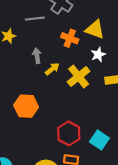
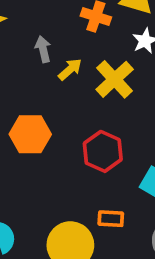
red hexagon: (69, 133) -> (103, 151), moved

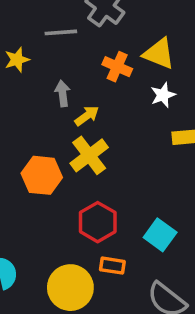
yellow cross: (115, 79) -> (89, 155), moved
red hexagon: (103, 151) -> (98, 222), moved

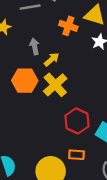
orange hexagon: (42, 175) -> (25, 81), moved
red hexagon: (98, 222) -> (77, 121), moved

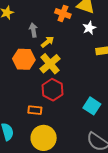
red hexagon: (77, 121) -> (53, 90), moved
orange rectangle: (76, 155) -> (35, 110), moved

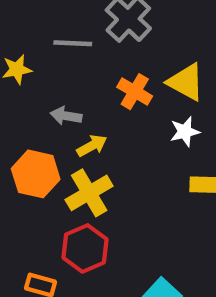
gray arrow: (33, 30) -> (66, 116), turned -80

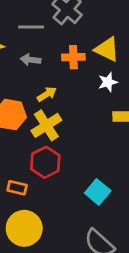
orange cross: (135, 92) -> (73, 57), turned -30
gray arrow: (66, 116) -> (31, 60), moved

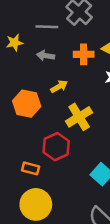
yellow cross: (46, 125) -> (79, 117), moved

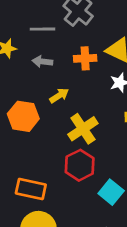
red hexagon: (56, 147) -> (80, 165), moved
orange rectangle: (31, 168) -> (31, 189), size x1.5

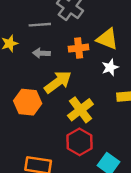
yellow arrow: (59, 96) -> (58, 82), size x1.6

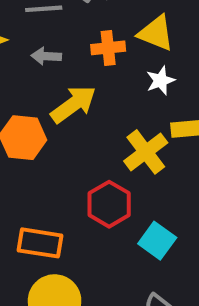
yellow cross: (80, 110) -> (146, 152), moved

